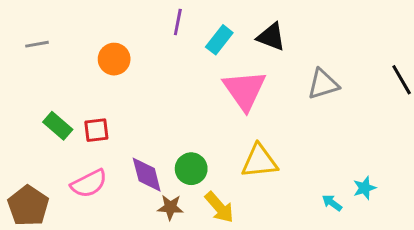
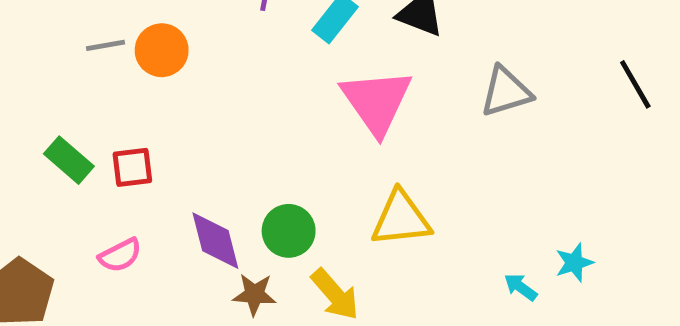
gray line: (37, 44) -> (105, 45), moved
pink semicircle: (89, 184) -> (120, 255), size x0.7

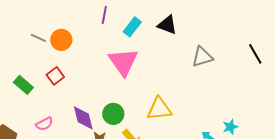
gray line: (105, 45) -> (38, 38), turned 35
pink triangle: (377, 101) -> (123, 62), moved
red square: (132, 167) -> (55, 76), moved, turned -30

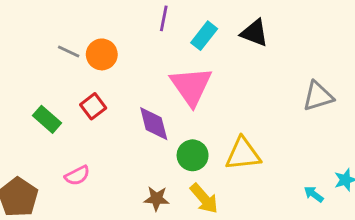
gray triangle: (202, 57) -> (318, 96), moved
green circle: (113, 114) -> (193, 155), moved
purple diamond: (83, 118) -> (154, 124), moved

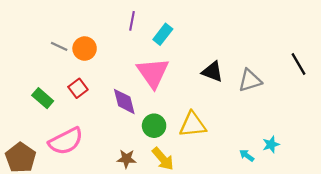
black triangle: (255, 33) -> (212, 72), moved
pink semicircle: (77, 176) -> (66, 141), size x1.8

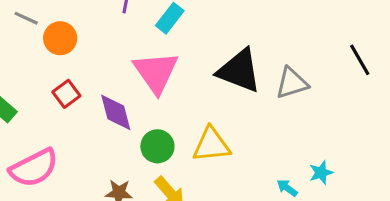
gray line: (59, 46) -> (26, 18), moved
black triangle: (212, 72) -> (239, 71), size x1.5
red square: (78, 88) -> (66, 94), moved

